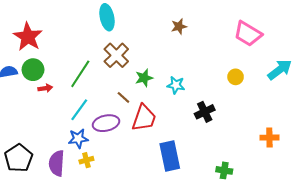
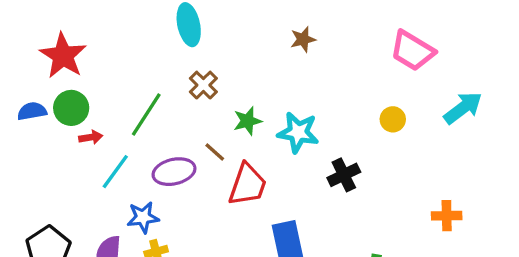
brown cross: (116, 55) -> (203, 85), size x0.7
cyan star: (176, 85) -> (298, 132), size x1.4
cyan line: (79, 110) -> (115, 172), moved
purple ellipse: (106, 123) -> (174, 172), moved

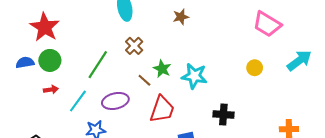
brown star: (303, 39) -> (181, 17), moved
green star: (247, 121) -> (162, 69), turned -30
red arrow: (91, 137) -> (51, 90), moved
brown line: (215, 152) -> (144, 80), moved
black cross: (344, 175) -> (223, 115), moved, turned 30

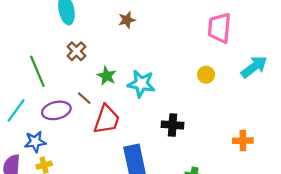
pink trapezoid: (267, 24) -> (219, 28), turned 64
green line: (98, 65) -> (37, 71), turned -56
brown line: (144, 80) -> (84, 98), moved

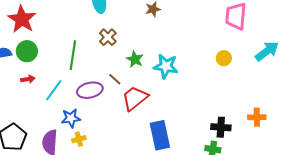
green line: (37, 71) -> (73, 55), turned 32
red trapezoid: (107, 119) -> (135, 98), turned -148
black cross: (173, 125) -> (221, 127), moved

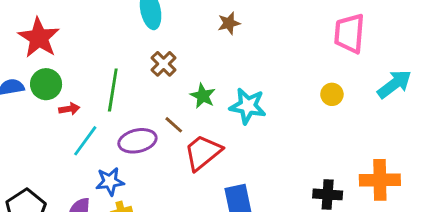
red arrow: (28, 79) -> (69, 109), moved
orange cross: (257, 117) -> (380, 180), size x1.5

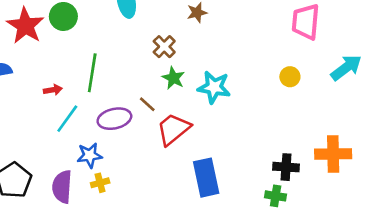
brown cross: (164, 64) -> (164, 47), moved
green circle: (46, 84) -> (63, 16), moved

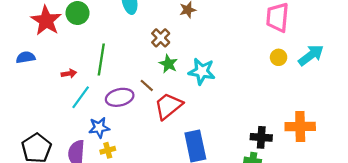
yellow circle: (290, 77) -> (279, 57), moved

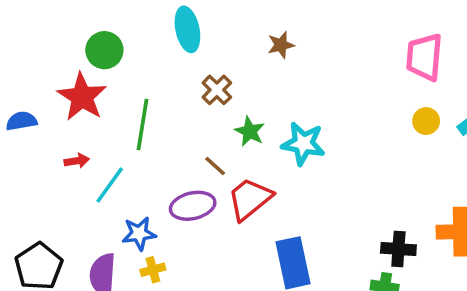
red star: (46, 21) -> (82, 97), moved
brown cross: (161, 38) -> (217, 90), moved
red arrow: (69, 74) -> (77, 161), moved
purple ellipse: (120, 97) -> (193, 206), moved

